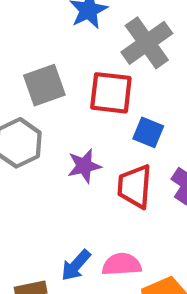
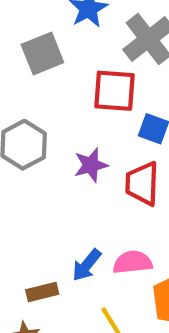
gray square: (44, 85) -> (42, 53), moved

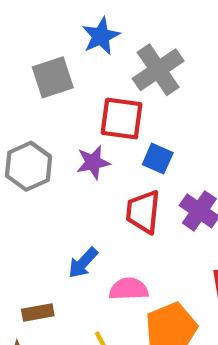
purple star: (91, 165) -> (93, 162), moved
blue arrow: (87, 265) -> (83, 263), moved

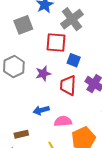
purple star: (93, 162) -> (43, 74), moved
blue arrow: (83, 263) -> (41, 110), turned 35

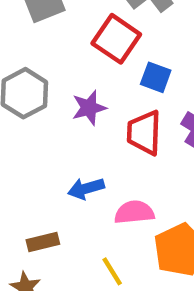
red square: (56, 42) -> (116, 39), turned 30

